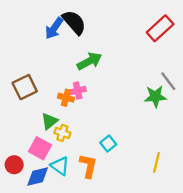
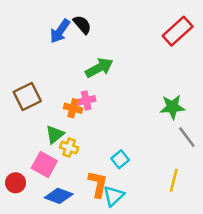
black semicircle: (74, 22) -> (82, 25), size x0.7
gray line: (168, 81) -> (187, 137), moved
cyan triangle: (60, 166) -> (114, 196), moved, turned 42
blue diamond: (38, 176) -> (59, 196), moved, turned 35

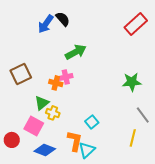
gray line: (187, 137) -> (143, 115), moved

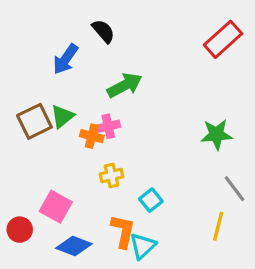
blue arrow: (46, 24) -> (66, 59), moved
green triangle: (42, 103) -> (62, 116), moved
yellow cross: (53, 113) -> (112, 175), moved, turned -32

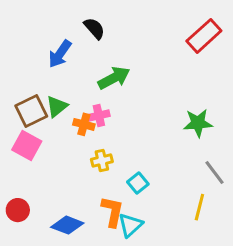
pink square: (56, 207) -> (27, 145), moved

